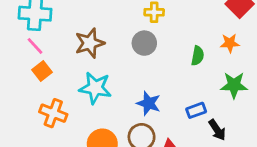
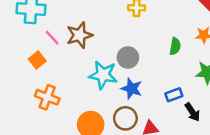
gray circle: (144, 43) -> (128, 57), moved
pink line: (35, 46) -> (52, 38), moved
cyan star: (95, 88) -> (103, 75), moved

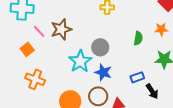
cyan star: (103, 75) -> (80, 61), turned 30

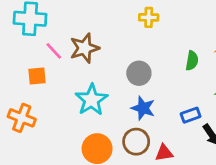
orange square: (27, 49) -> (37, 76), turned 32
cyan star: (80, 61) -> (91, 100), moved
orange cross: (35, 79) -> (22, 118), moved

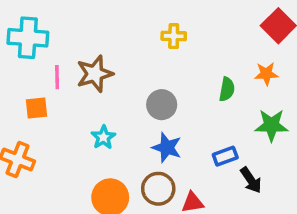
pink line: (54, 51) -> (57, 77), turned 42
cyan star: (91, 100) -> (103, 137), size x0.6

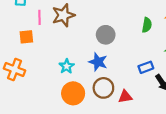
cyan star: (103, 137) -> (67, 66), moved
blue star: (167, 148) -> (98, 62), moved

